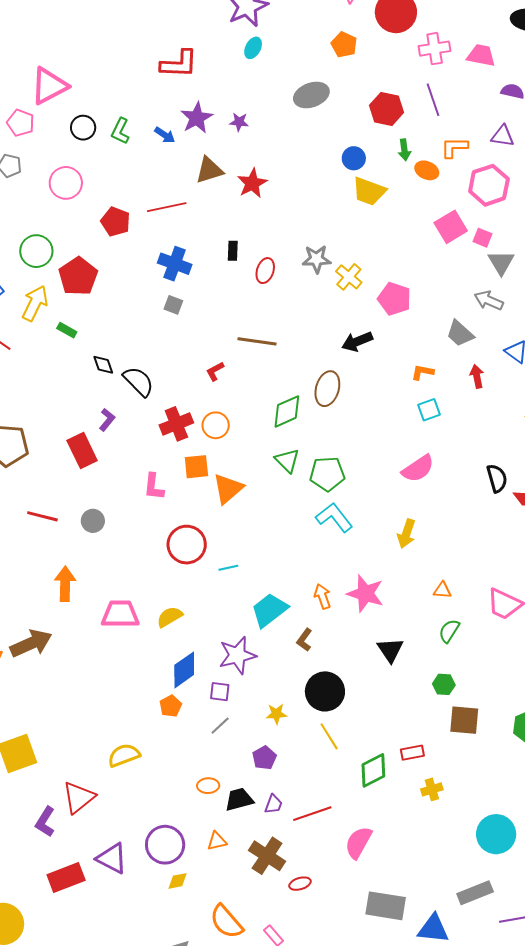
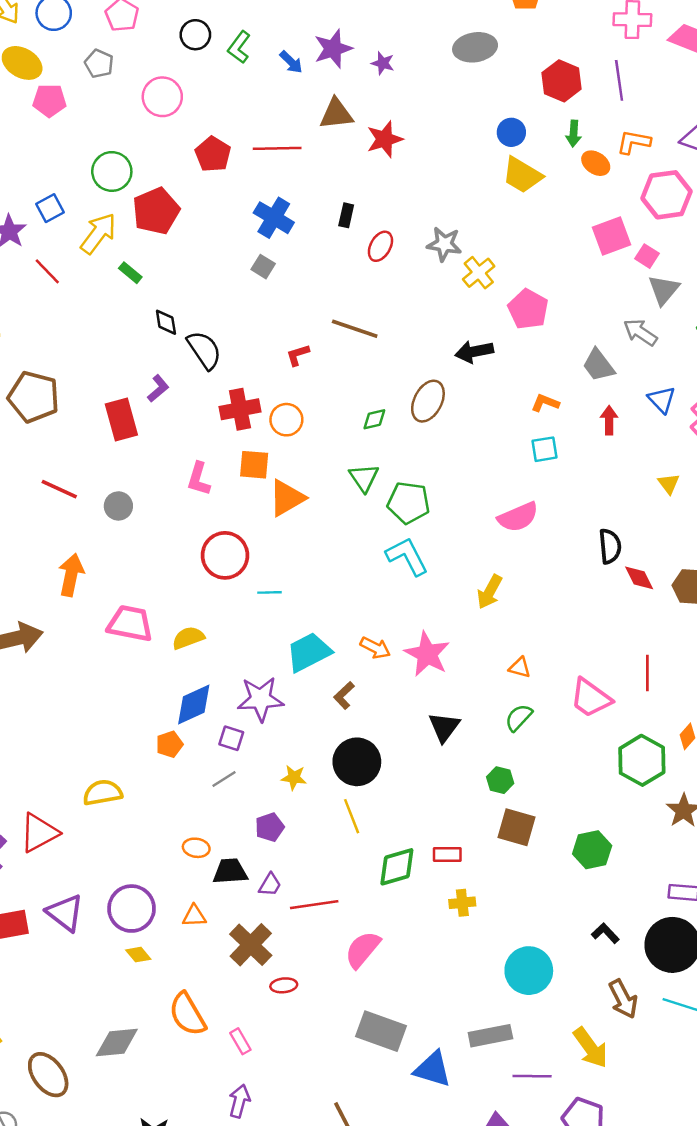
green diamond: (287, 411) -> (374, 419), size x0.6
orange arrow: (323, 596) -> (375, 648), turned 125
yellow diamond: (178, 881) -> (138, 955), turned 50

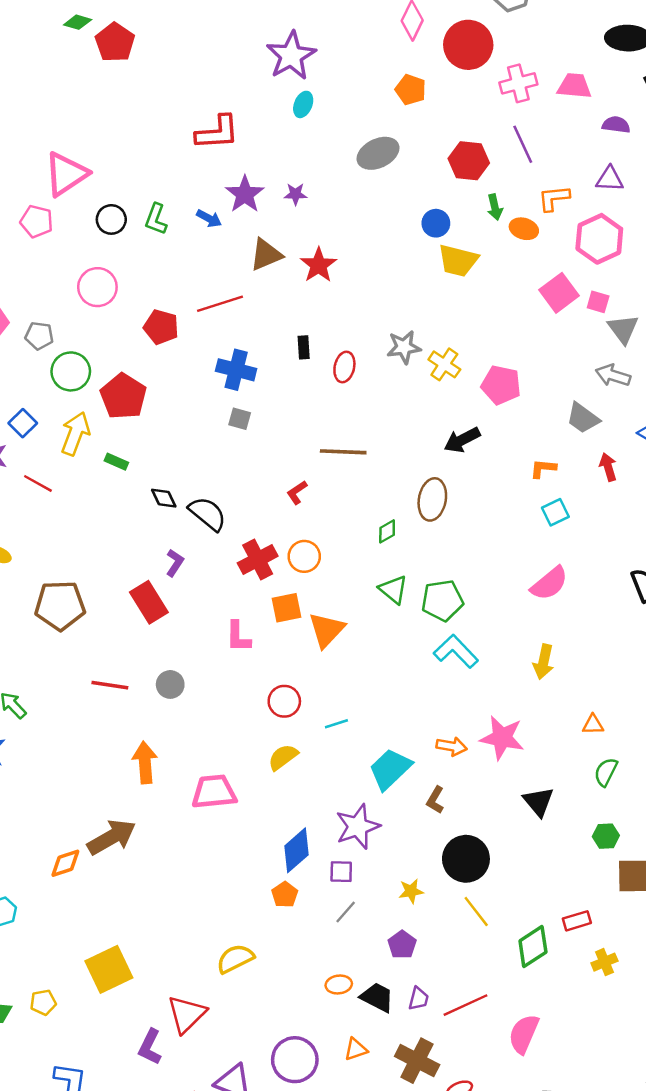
gray pentagon: (99, 64) -> (39, 336), moved
red circle: (225, 555) -> (284, 701), size x0.7
yellow semicircle: (188, 638) -> (283, 757), moved
black trapezoid: (230, 871) -> (377, 997), turned 48

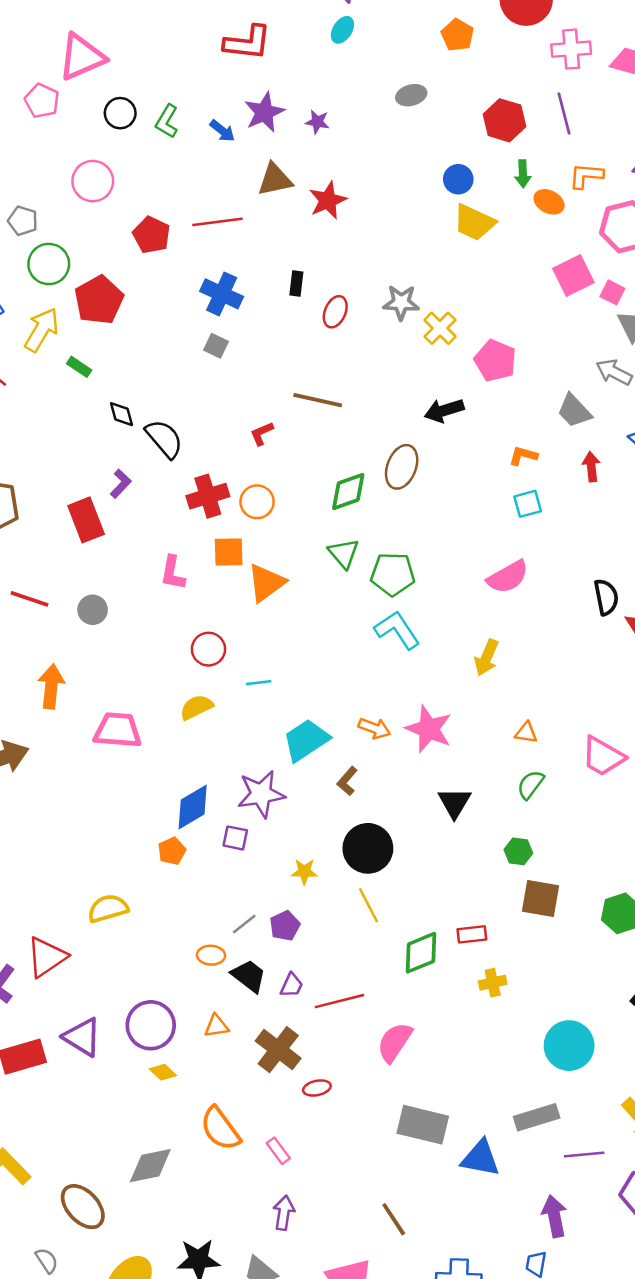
gray ellipse: (378, 153) -> (411, 95), size x0.7
green diamond: (387, 531) -> (348, 492), size x1.6
gray line: (346, 912) -> (244, 924), moved

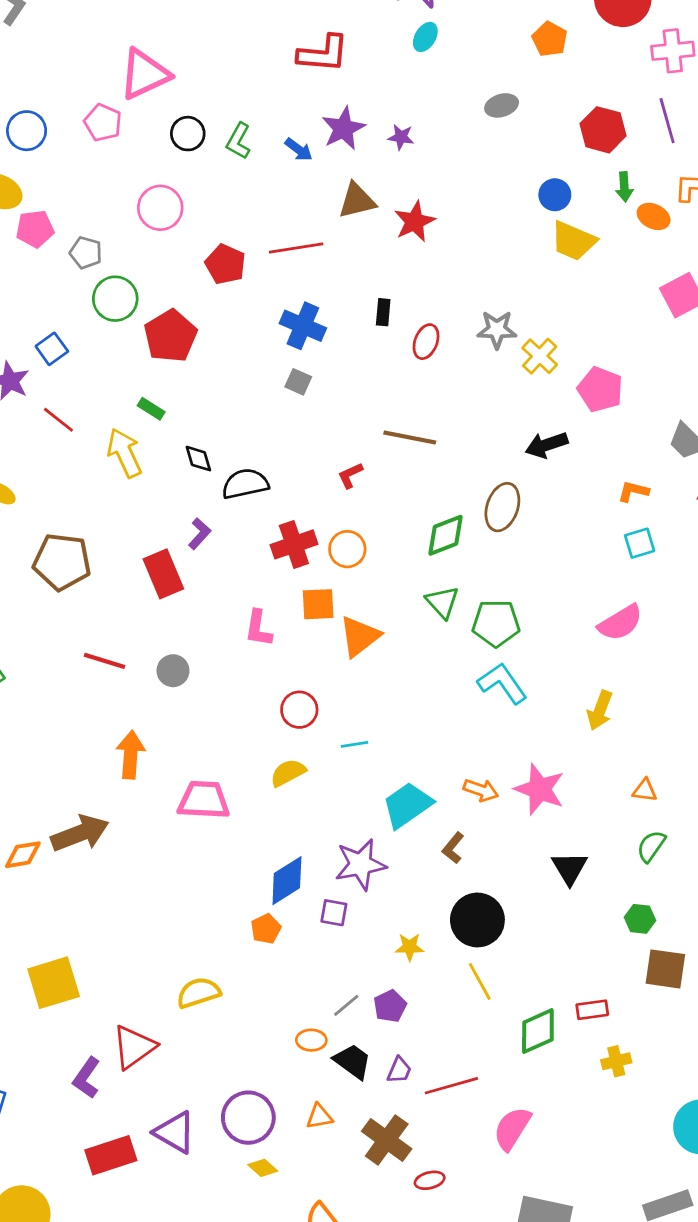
yellow arrow: (42, 330) -> (124, 453), moved, turned -54
black semicircle: (164, 439) -> (245, 484), turned -60

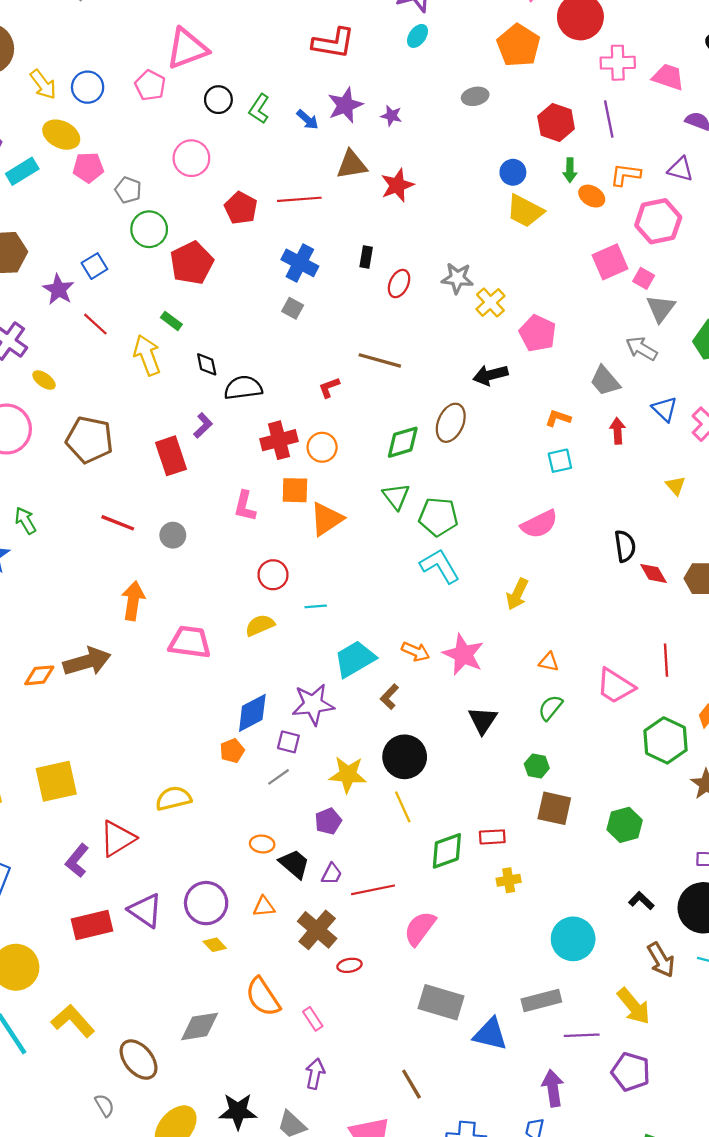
orange pentagon: (550, 39) -> (518, 45), size x1.5
yellow star: (410, 947) -> (348, 775), size x1.6
gray line: (346, 1005) -> (278, 777), moved

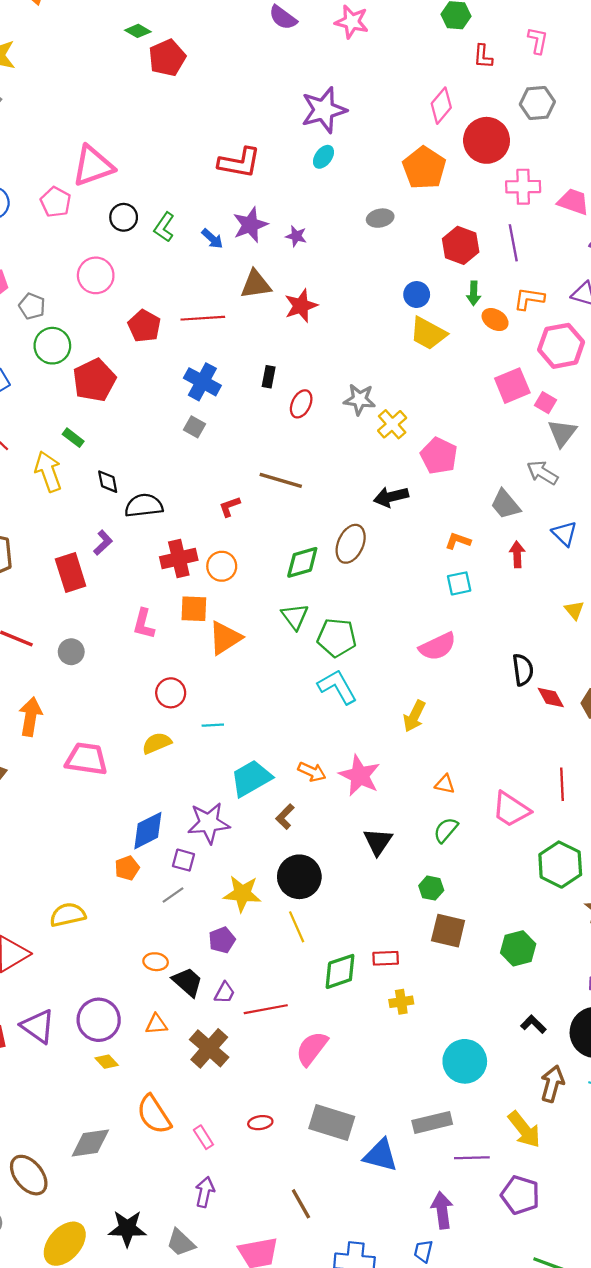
brown arrow: (661, 960) -> (552, 1084), turned -135
red ellipse: (350, 965) -> (260, 1123), moved

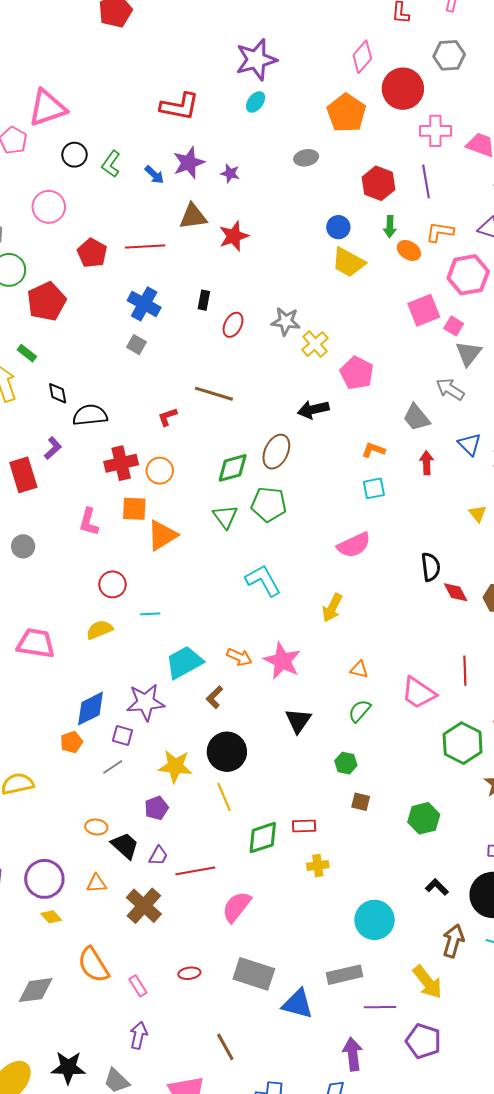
green pentagon: (337, 638) -> (269, 504), moved
brown square: (448, 931) -> (361, 802), size x0.6

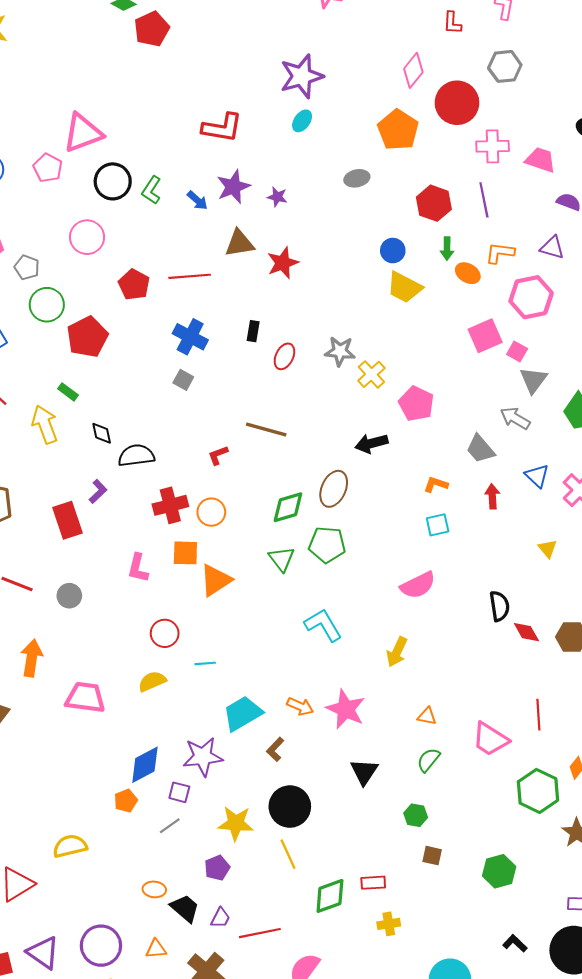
black circle: (74, 155) -> (113, 181), size x1.4

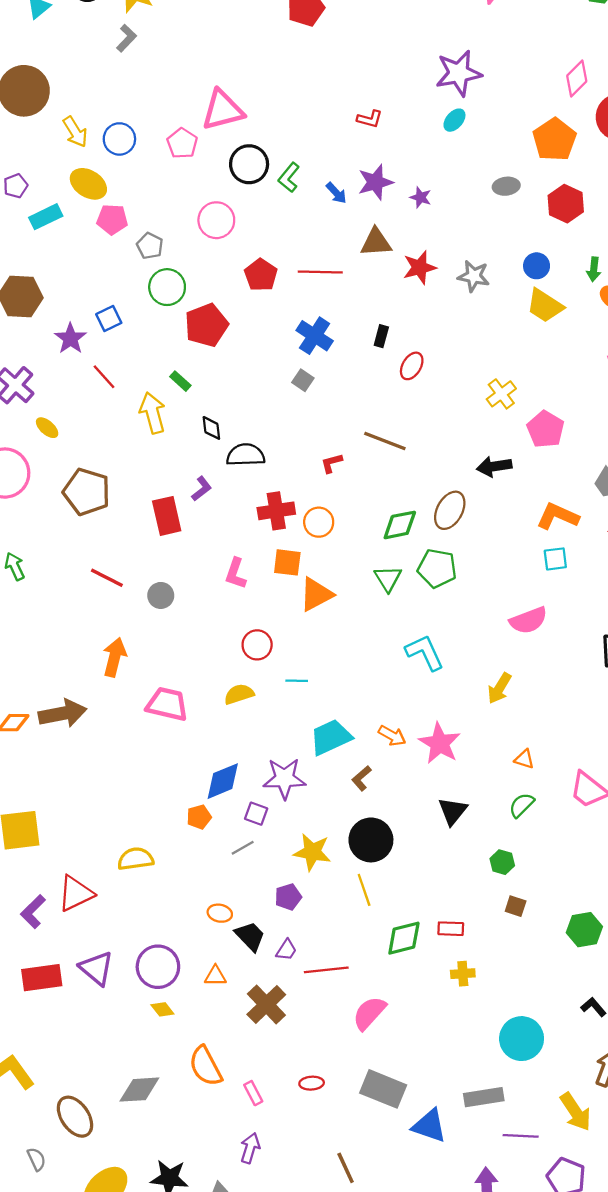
red L-shape: (222, 128) -> (370, 119), size x0.6
red hexagon: (434, 203) -> (566, 204), moved
gray star: (340, 351) -> (474, 276), moved
orange L-shape: (436, 484) -> (558, 516), size x1.6

